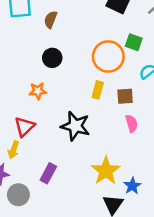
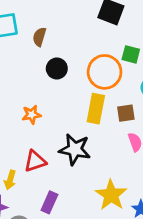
black circle: (52, 58) -> (57, 68), moved
yellow rectangle: (98, 90) -> (96, 109), size x1.5
red triangle: (24, 127) -> (35, 161), moved, turned 30

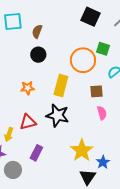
black circle: (57, 68) -> (38, 55), moved
yellow rectangle: (96, 109) -> (61, 86), moved

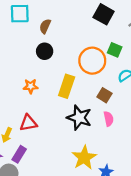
brown square: (97, 91) -> (104, 95), turned 32
black star: (57, 115) -> (79, 118), moved
purple rectangle: (36, 153) -> (19, 154), moved

